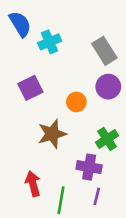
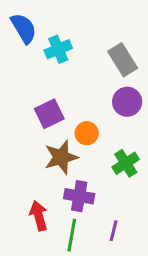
purple square: (30, 88) -> (49, 114), moved
orange circle: (76, 102) -> (87, 133), moved
purple cross: (89, 167) -> (79, 196), moved

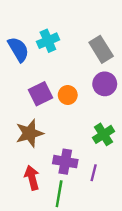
blue semicircle: (24, 28) -> (18, 49), moved
orange circle: (87, 133) -> (68, 95), moved
brown star: (61, 157) -> (29, 133), moved
purple line: (114, 231) -> (94, 173), moved

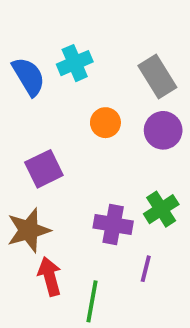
purple square: (41, 94) -> (44, 169), moved
orange circle: (68, 95) -> (105, 123), moved
brown star: (29, 133) -> (29, 230), moved
purple cross: (65, 162) -> (113, 225), moved

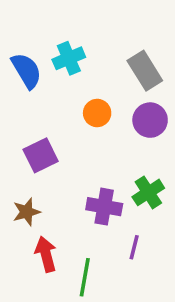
brown star: (29, 230) -> (26, 212), size x0.7

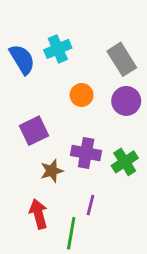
purple cross: (104, 207) -> (86, 153), moved
brown star: (26, 212) -> (52, 171), moved
purple line: (134, 247) -> (91, 205), moved

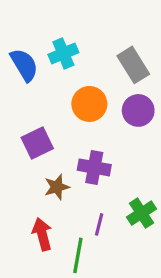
orange circle: (82, 95) -> (89, 104), size x1.4
green cross: (125, 162) -> (141, 213), moved

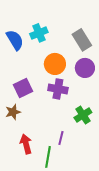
purple cross: (94, 167) -> (58, 89), moved
brown star: (57, 187) -> (13, 112), moved
green cross: (141, 213) -> (83, 115), moved

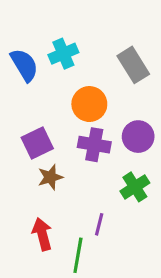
purple circle: (85, 68) -> (138, 137), moved
brown star: (13, 112) -> (50, 177), moved

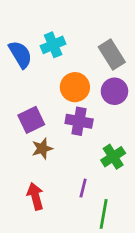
purple circle: (138, 137) -> (114, 91), moved
green line: (78, 255) -> (104, 214), moved

